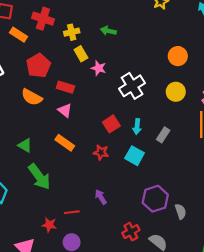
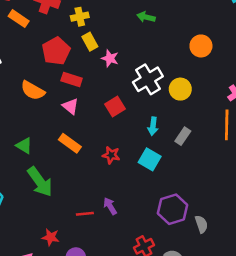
green arrow: (108, 31) -> (146, 17), moved
red pentagon: (38, 66) -> (56, 51), moved
yellow circle: (176, 92) -> (180, 89), moved
red square: (111, 124) -> (115, 106), moved
red line: (72, 212) -> (85, 214), moved

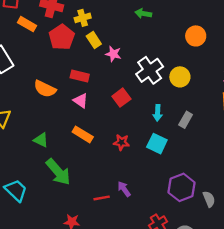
red pentagon: (56, 51) -> (62, 37), moved

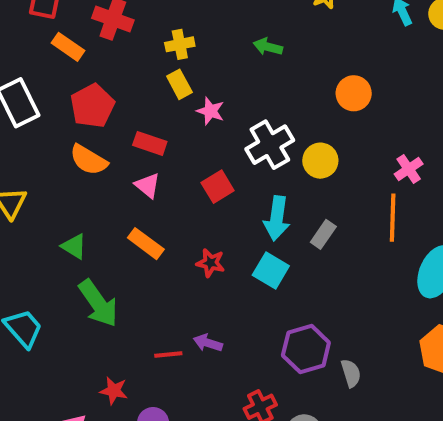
yellow cross: (83, 18) -> (180, 44), moved
red pentagon: (62, 37) -> (92, 106), moved
cyan arrow: (158, 113) -> (277, 218), size x1.5
purple arrow: (124, 189) -> (208, 343), turned -42

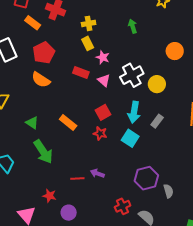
green arrow: (268, 47) -> (133, 26), turned 56
red rectangle: (150, 143) -> (81, 73), moved
pink triangle: (148, 185) -> (104, 80), moved
red square: (218, 187) -> (103, 112), moved

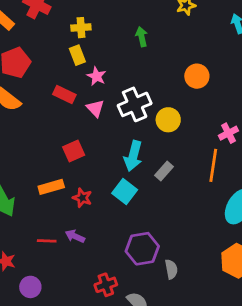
red square: (103, 112) -> (74, 151), moved
orange rectangle: (68, 123) -> (51, 187), moved, turned -60
red star: (100, 133) -> (82, 198), moved

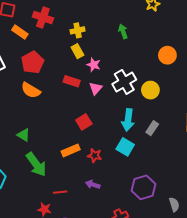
pink triangle: (95, 108) -> (96, 88), turned 32
red line: (47, 241) -> (60, 192), moved
gray semicircle: (171, 269) -> (174, 205), moved

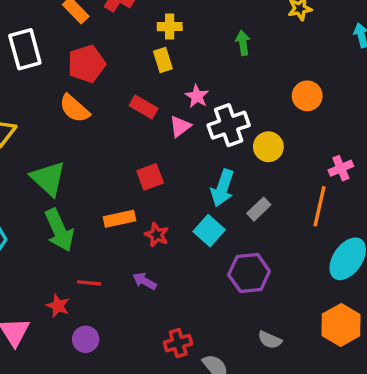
pink star: (94, 65) -> (197, 96), moved
green triangle: (24, 135) -> (48, 179), size x1.6
purple hexagon: (144, 187) -> (249, 273), moved
gray semicircle: (174, 205) -> (270, 340), turned 120

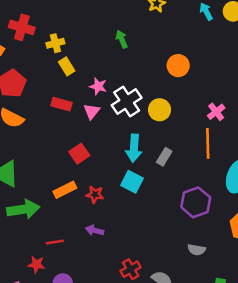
yellow cross: (170, 27) -> (55, 43), moved
green arrow: (59, 230) -> (23, 209), turned -60
purple hexagon: (249, 273) -> (196, 202), moved

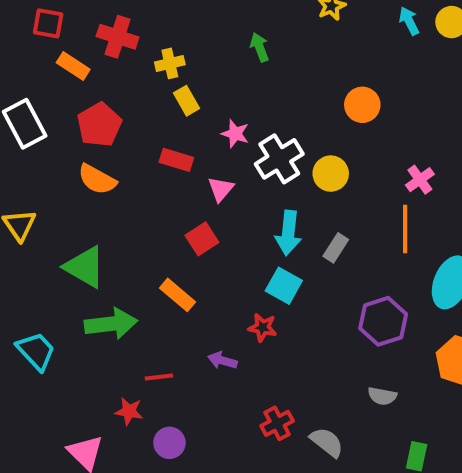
green arrow: (122, 39) -> (260, 47), moved
pink triangle: (92, 111) -> (221, 189), moved
orange rectangle: (65, 190) -> (178, 295), turned 65
red star: (95, 194) -> (262, 328), moved

